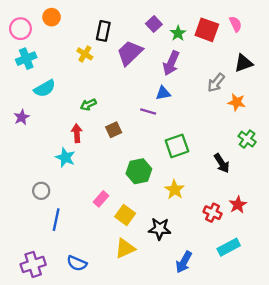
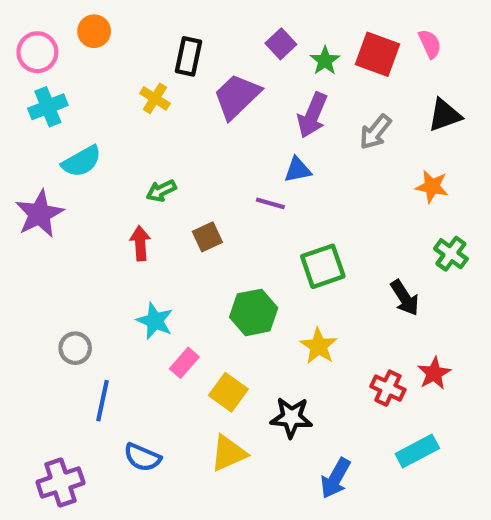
gray arrow: (216, 83) -> (375, 132), moved
purple star: (22, 117) -> (39, 214), size x1.6
cyan star: (65, 157) -> (155, 321), moved
blue semicircle: (77, 263) -> (142, 457), moved

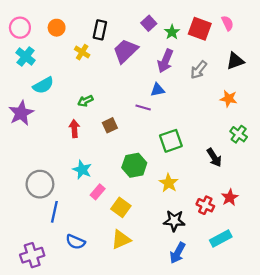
orange circle: (94, 31) -> (57, 28), moved
cyan cross: (48, 107) -> (26, 56), turned -30
gray circle: (75, 348) -> (40, 184), size x1.6
black star: (291, 417) -> (174, 221), moved

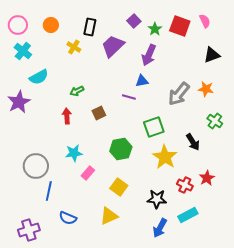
gray arrow: (199, 70) -> (179, 94), moved, size x1.4
cyan star: (82, 170) -> (74, 153), turned -30
yellow star: (169, 183) -> (165, 157), moved, size x1.4
yellow square: (121, 207) -> (119, 187), moved
cyan rectangle: (221, 238) -> (188, 215), moved

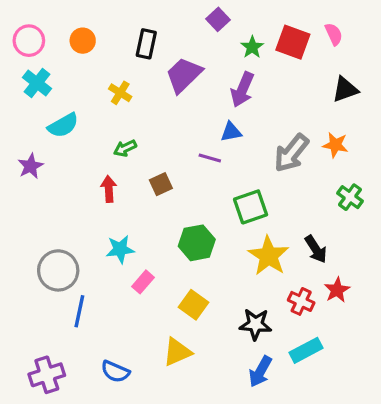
purple square: (134, 21) -> (218, 19), moved
yellow cross: (74, 47) -> (120, 93), moved
purple star: (19, 102) -> (30, 166), size x0.7
black arrow: (193, 142) -> (316, 249), moved
blue semicircle: (68, 218) -> (115, 372), moved

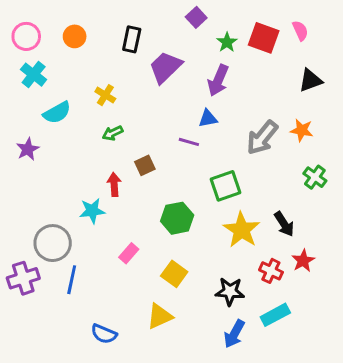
yellow cross: (120, 93) -> (105, 95), moved
red arrow: (109, 189) -> (114, 184), moved
cyan star: (120, 249) -> (92, 211), moved
purple cross: (47, 375) -> (23, 278), moved

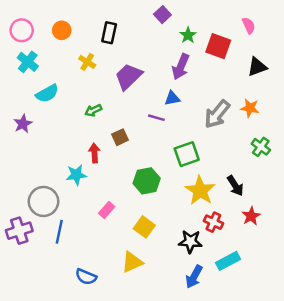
red square: (264, 38) -> (218, 46), moved
purple trapezoid: (165, 67) -> (128, 76), moved
yellow cross: (105, 95) -> (87, 62), moved
red cross: (271, 271) -> (213, 222), moved

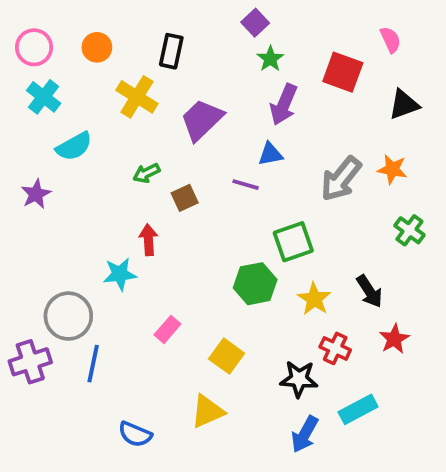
green star: (188, 35) -> (270, 59), moved
yellow cross: (87, 62) -> (137, 97), size x1.5
brown square: (120, 137) -> (185, 198), moved
green hexagon: (147, 181) -> (255, 284), moved
yellow star: (200, 191) -> (314, 299), size x0.7

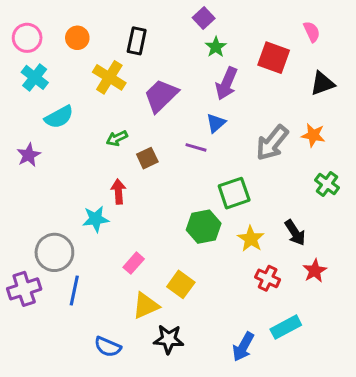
blue triangle: (270, 154) -> (216, 123), turned -30
black star: (299, 379) -> (169, 339), moved
yellow triangle: (207, 411) -> (146, 306), moved

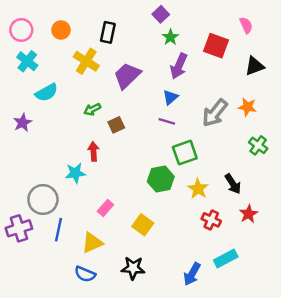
purple line: (196, 147) -> (167, 121), moved
yellow triangle: (146, 306) -> (92, 243), moved

